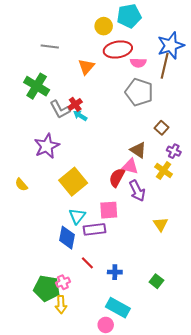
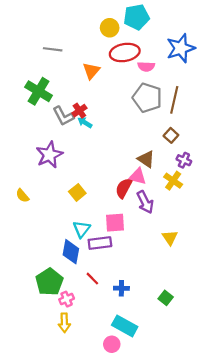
brown line: (165, 66) -> (174, 100), moved
yellow square: (73, 182) -> (77, 192), size x0.6
green pentagon: (47, 288) -> (49, 282), moved, turned 30

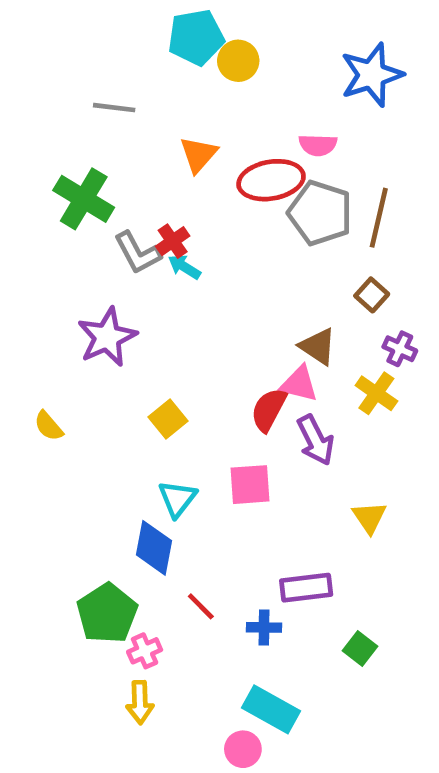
cyan pentagon: (137, 17) -> (196, 37), moved
blue star: (181, 48) -> (372, 75), moved
red ellipse: (125, 53) -> (271, 180), moved
purple rectangle: (100, 243) -> (306, 588), moved

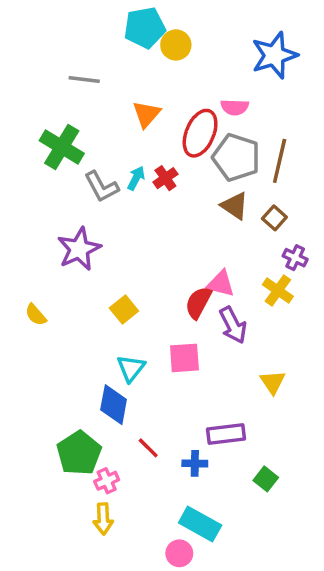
red ellipse: (271, 180) -> (200, 133), turned -57
red cross: (173, 241) -> (165, 178), moved
cyan arrow: (184, 267) -> (136, 178), moved, turned 85
brown triangle: (318, 346) -> (235, 206), moved

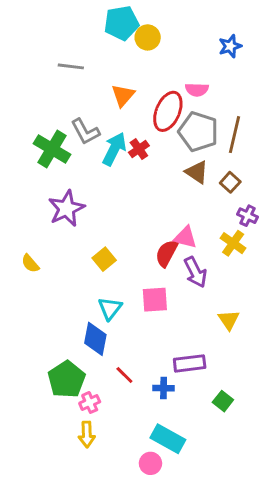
blue star: (274, 55) -> (230, 46), size x0.6
green cross: (62, 147) -> (52, 149), moved
cyan arrow: (136, 178) -> (114, 149), size x1.6
gray L-shape: (101, 187) -> (85, 132), moved

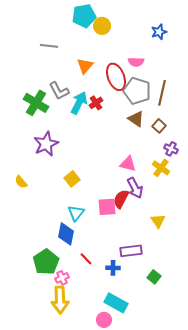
red ellipse: (168, 111) -> (116, 77), turned -44
red semicircle: (166, 253) -> (121, 199), moved
yellow arrow: (87, 434) -> (60, 300), size x1.5

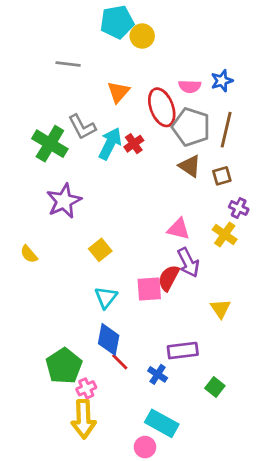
blue star: (159, 32) -> (222, 81), moved
brown square: (159, 126) -> (222, 176), turned 32
blue diamond: (66, 234) -> (109, 339), moved
blue cross: (113, 268) -> (158, 374), turned 32

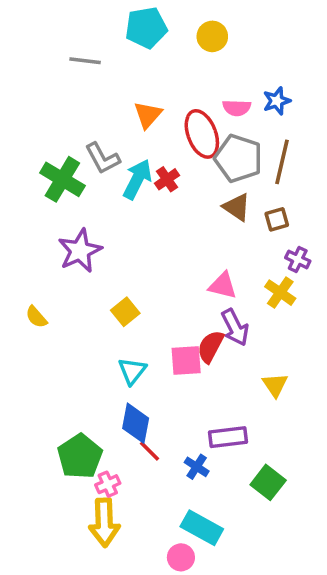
yellow circle: (142, 36) -> (212, 36), moved
gray line: (68, 64) -> (85, 61), moved
green square: (215, 387) -> (268, 482), size x1.4

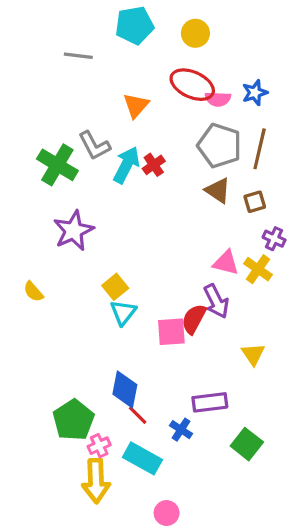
red ellipse: (202, 134) -> (192, 85), moved, turned -45
pink triangle: (223, 286) -> (226, 263), moved
cyan triangle: (132, 371) -> (123, 312), moved
cyan rectangle: (202, 528) -> (142, 458), moved

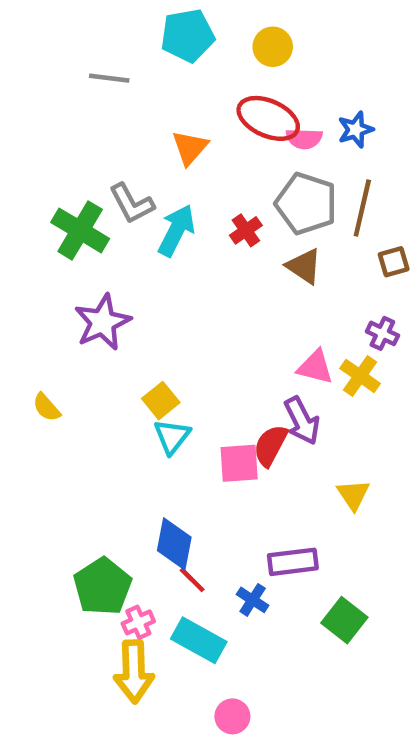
red cross: (154, 165) -> (246, 230), moved
brown square: (255, 202) -> (394, 262), moved

